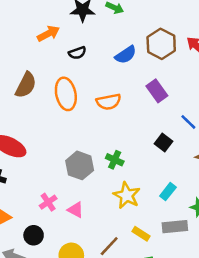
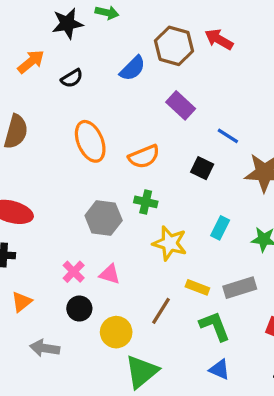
orange ellipse: (66, 94) -> (90, 141), moved
orange semicircle: (109, 102) -> (144, 157), moved
gray rectangle: (175, 227) -> (240, 288), moved
black circle: (34, 235) -> (79, 309), moved

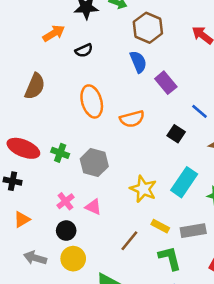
brown hexagon: (174, 46) -> (148, 28), moved
blue semicircle: (133, 68) -> (138, 62), moved, turned -75
green cross: (146, 202) -> (60, 153), moved
cyan rectangle: (220, 228) -> (184, 182), size x1.6
yellow circle: (116, 332) -> (73, 259), moved

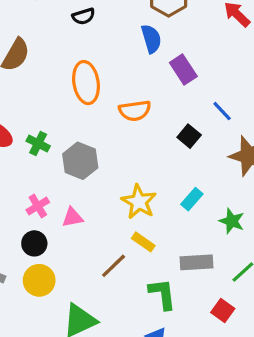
cyan rectangle: (184, 182) -> (192, 199), size x0.6
pink triangle: (93, 207) -> (72, 217), turned -42
yellow rectangle: (160, 226) -> (143, 242), moved

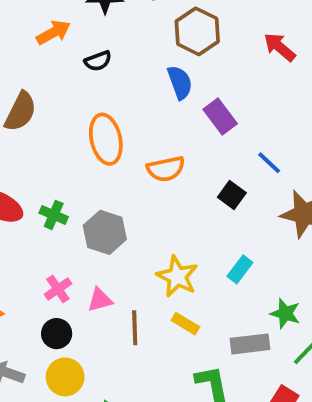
green star: (232, 221) -> (285, 313), moved
brown line: (114, 266) -> (135, 328), moved, turned -44

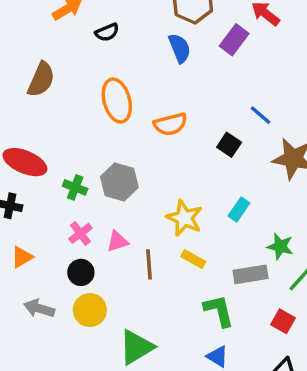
purple rectangle: (220, 116) -> (234, 40), moved, turned 76
green cross: (54, 215) -> (75, 187), moved

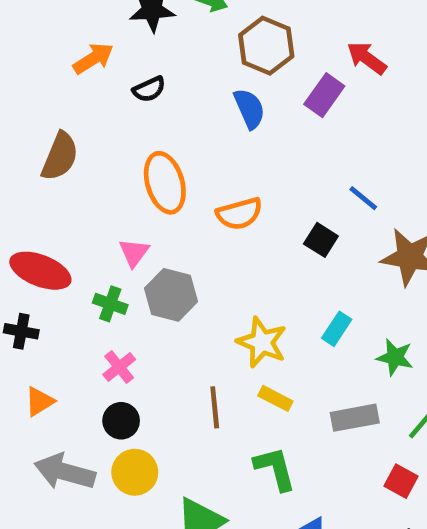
pink triangle: (117, 241) -> (134, 253), moved, turned -35
green star: (280, 246) -> (395, 357), moved
gray arrow: (39, 308) -> (65, 472), size x1.4
green L-shape: (219, 311) -> (275, 469), moved

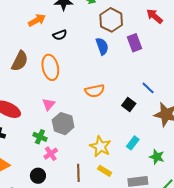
red arrow: (367, 58) -> (155, 16), moved
purple rectangle: (324, 95) -> (134, 43), turned -60
orange ellipse: (165, 183) -> (50, 67), moved
green cross: (110, 304) -> (40, 137), moved
pink cross: (119, 367) -> (51, 154), moved

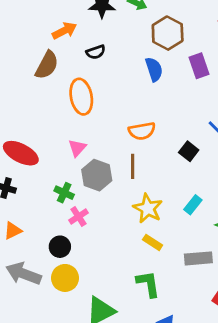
brown semicircle: (20, 61) -> (47, 65), moved
brown line: (78, 173) -> (133, 166), moved

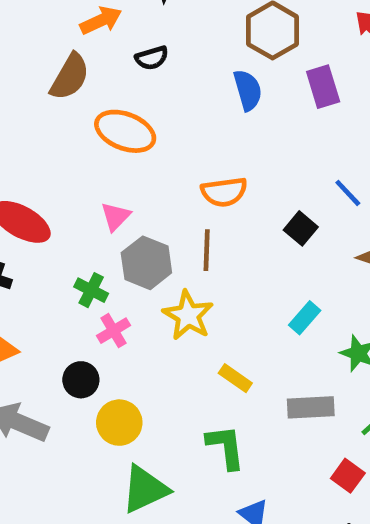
orange ellipse: (81, 97) -> (125, 131), turned -60
yellow star: (148, 208) -> (188, 315), moved
yellow circle: (65, 278) -> (119, 423), moved

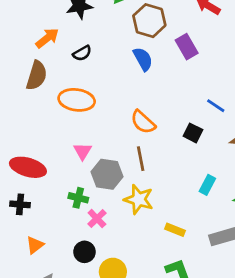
orange semicircle: (224, 192) -> (143, 122), turned 64

